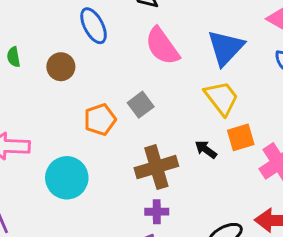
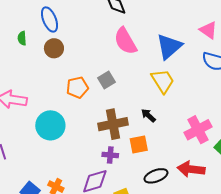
blue ellipse: (94, 26) -> (50, 19), moved
orange square: (241, 137) -> (139, 144), moved

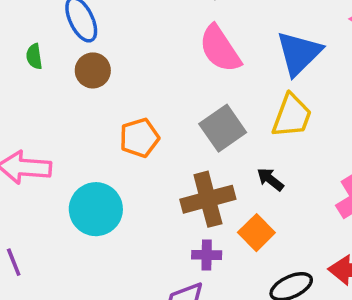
gray square: (106, 80) -> (223, 128), moved, size x1.4
yellow trapezoid: (163, 81) -> (292, 116), turned 56
orange square: (139, 144) -> (256, 233), turned -30

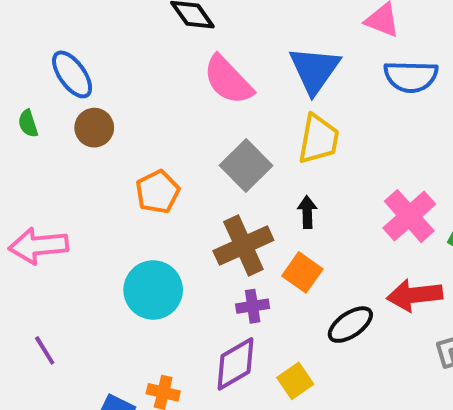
black arrow: (270, 179) -> (307, 212), turned 60
cyan circle: (96, 209) -> (153, 290), moved

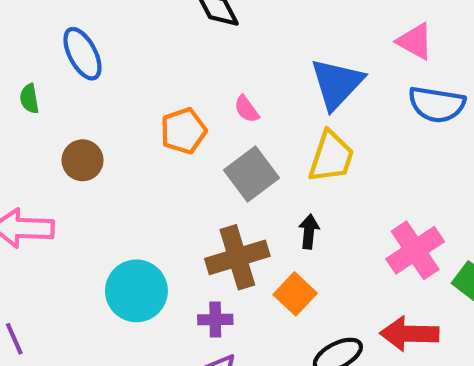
pink semicircle: (228, 80) -> (246, 109), moved, size x0.5
brown circle: (94, 128) -> (83, 160), moved
orange pentagon: (158, 192) -> (183, 131), moved
purple cross: (253, 306) -> (215, 320), moved

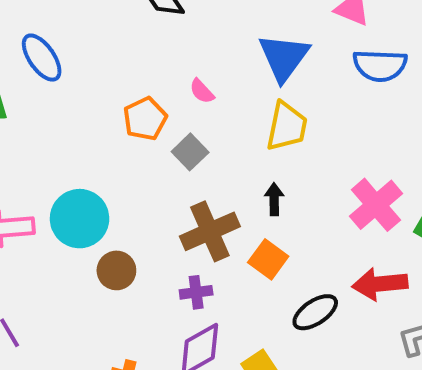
brown circle: (83, 160) -> (116, 270), moved
gray square: (252, 174) -> (190, 152), moved, size x0.7
cyan circle: (136, 291) -> (80, 219), moved

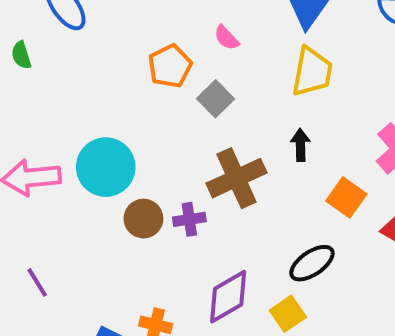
orange square: (268, 259) -> (346, 197), moved
purple cross: (196, 292) -> (189, 219), moved
black ellipse: (315, 312) -> (312, 263), moved

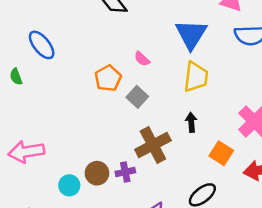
cyan circle: (106, 167) -> (69, 185), moved, size x0.6

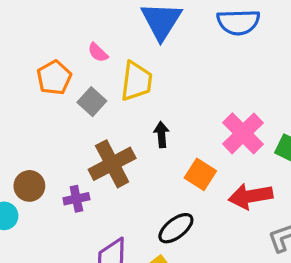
yellow trapezoid: (196, 77) -> (136, 81), moved
brown circle: (97, 173) -> (29, 186), moved

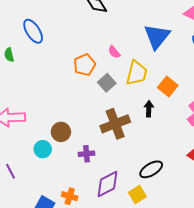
orange square: (200, 174) -> (168, 86), moved
purple cross: (76, 199) -> (86, 154), moved

